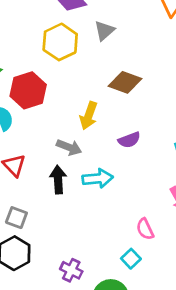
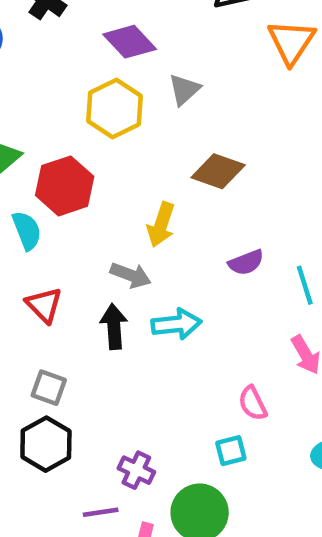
purple semicircle: (129, 140) -> (246, 262), moved
cyan square: (131, 259) -> (231, 451), turned 30

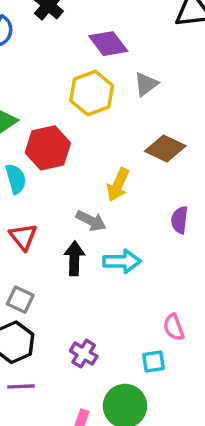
purple semicircle: (246, 262) -> (180, 220), turned 112
purple cross: (136, 470) -> (84, 354), moved
purple line: (101, 512) -> (21, 386), moved

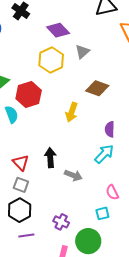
gray arrow: (91, 221) -> (73, 175), moved
red triangle: (23, 237) -> (21, 163), moved
cyan arrow: (122, 261) -> (104, 154), moved, turned -40
purple cross: (84, 354) -> (61, 222), moved

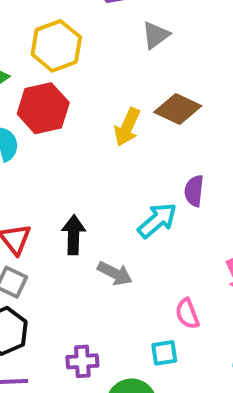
yellow hexagon: (51, 60) -> (56, 46), moved
yellow arrow: (72, 112) -> (127, 127), moved
cyan arrow: (104, 154) -> (157, 220), moved
purple cross: (61, 222) -> (82, 361), turned -35

